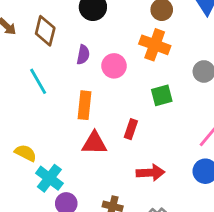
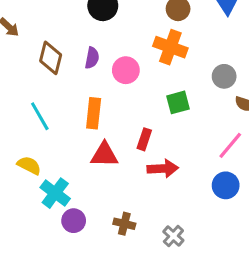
brown diamond: (45, 31) -> (51, 58), moved
cyan line: (38, 81) -> (40, 116), moved
red arrow: (150, 173) -> (163, 168), moved

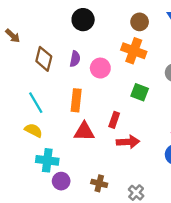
green square: (178, 102) -> (140, 92), turned 36
yellow semicircle: (29, 165) -> (33, 130), moved
cyan cross: (55, 193) -> (47, 160), turned -30

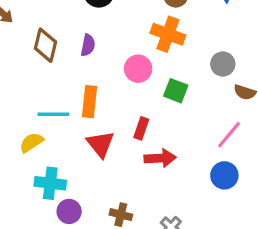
pink circle: (100, 68) -> (138, 69), moved
cyan line: (36, 103) -> (53, 114), moved, turned -60
yellow semicircle: (33, 130) -> (31, 142), turned -60
red triangle: (84, 131) -> (100, 144), turned 50

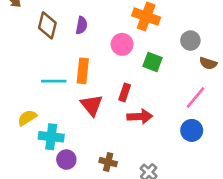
yellow semicircle: (31, 142) -> (27, 118), moved

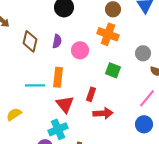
pink circle: (122, 44) -> (80, 50), moved
cyan cross: (51, 137) -> (58, 129), moved, turned -30

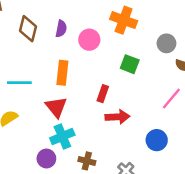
cyan line: (35, 85) -> (19, 83), moved
red triangle: (65, 104) -> (56, 107), moved
blue circle: (144, 124) -> (157, 140), moved

